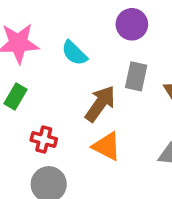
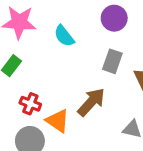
brown arrow: (100, 104) -> (91, 102), moved
orange triangle: (107, 146) -> (58, 121), moved

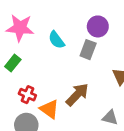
gray rectangle: (112, 61) -> (88, 50), moved

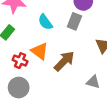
cyan semicircle: (57, 40) -> (45, 22), moved
orange triangle: (49, 109) -> (40, 51), moved

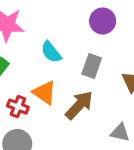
gray rectangle: (74, 21) -> (92, 66), moved

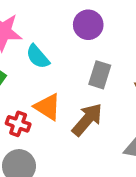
purple circle: (103, 21) -> (88, 25), moved
cyan semicircle: (51, 52) -> (38, 57), moved

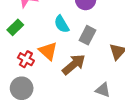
cyan semicircle: (38, 57) -> (62, 24), moved

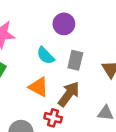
red cross: (26, 59) -> (53, 118), moved

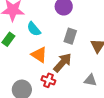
cyan semicircle: (46, 56) -> (34, 29), moved

